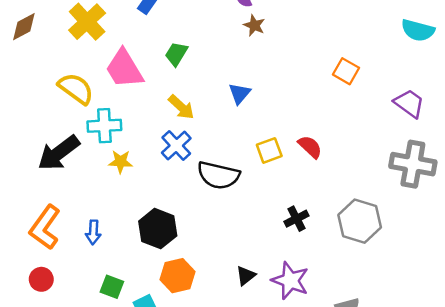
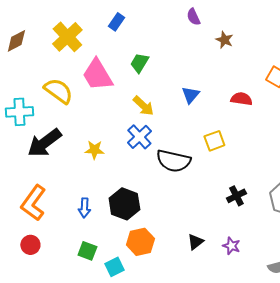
brown star: (254, 25) -> (224, 40), moved
cyan cross: (104, 126) -> (19, 112), moved
red semicircle: (310, 147) -> (241, 99), moved, turned -35
blue arrow: (93, 232) -> (84, 208), moved
purple star: (290, 281) -> (231, 246), size x0.6

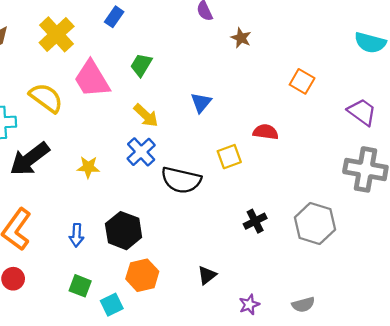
red semicircle: (241, 99) -> (266, 132), moved
purple star: (231, 246) -> (249, 305), moved, turned 30

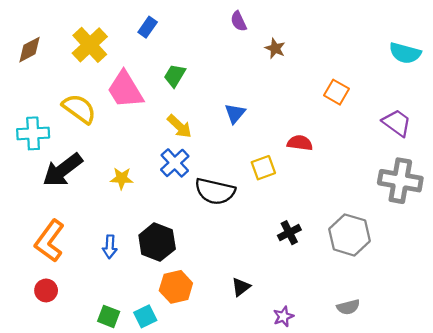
green square: (80, 286) -> (109, 316), moved
gray semicircle: (303, 305) -> (348, 307), moved

